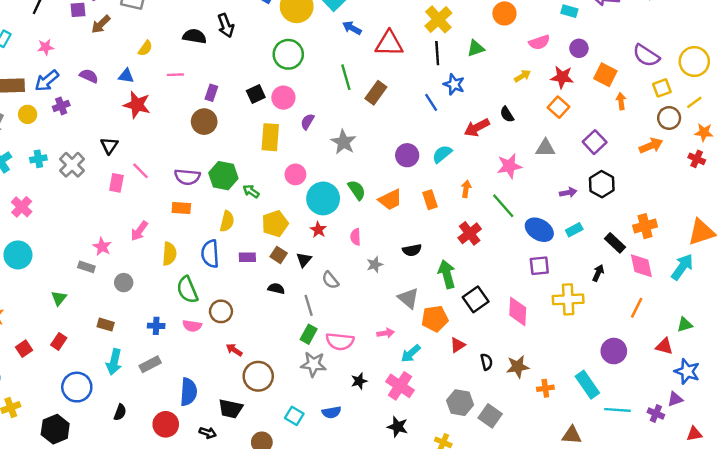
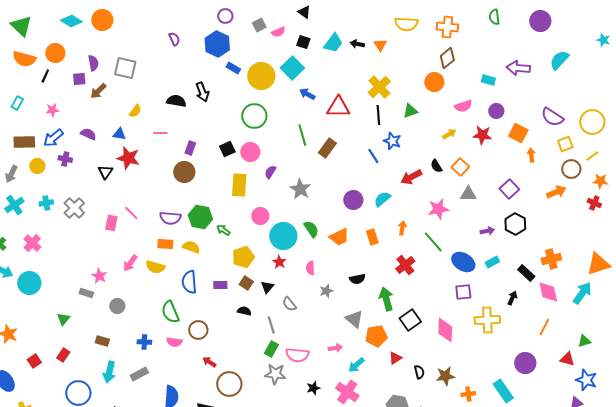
purple cross: (61, 106) -> (65, 159), turned 32
orange square: (559, 107) -> (460, 167), moved
black triangle: (109, 146) -> (105, 172), moved
yellow semicircle: (227, 221) -> (191, 247), moved, turned -84
yellow semicircle: (169, 254) -> (155, 267), moved, turned 102

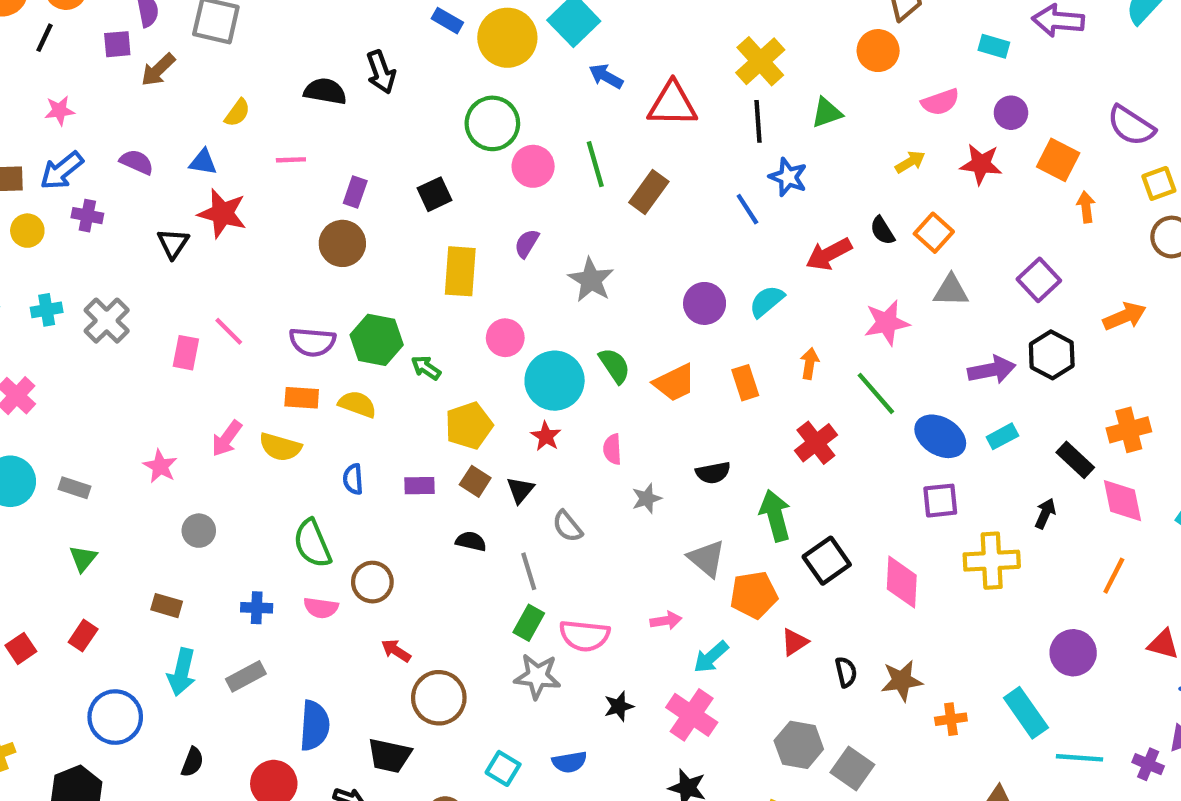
pink circle: (250, 152) -> (533, 166), moved
orange arrow: (556, 192) -> (1125, 316), moved
purple arrow: (487, 231) -> (992, 370), size x1.5
blue semicircle: (189, 282) -> (353, 479), size x0.6
gray rectangle: (86, 293) -> (74, 488), moved

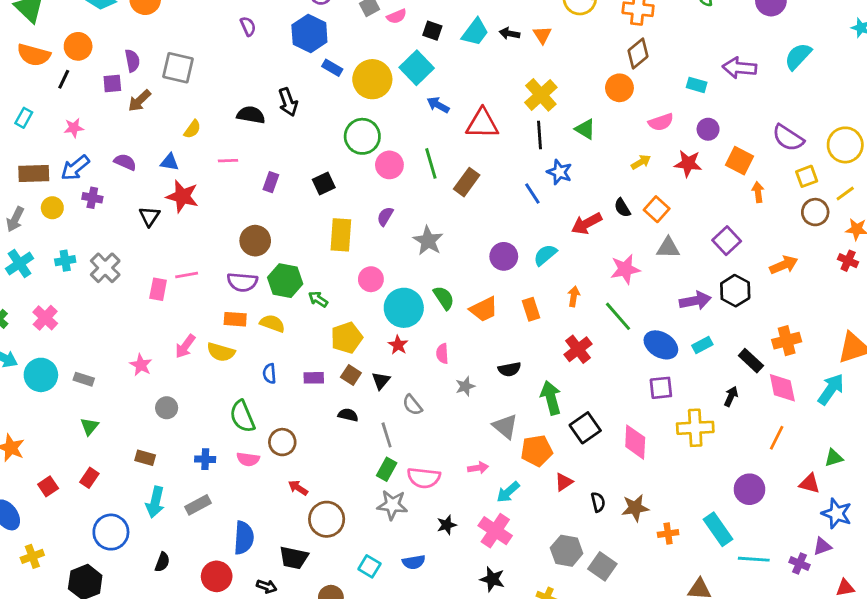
green triangle: (827, 113) -> (585, 129), turned 50
brown circle: (342, 243) -> (255, 241), moved
pink line: (229, 331) -> (187, 275), turned -55

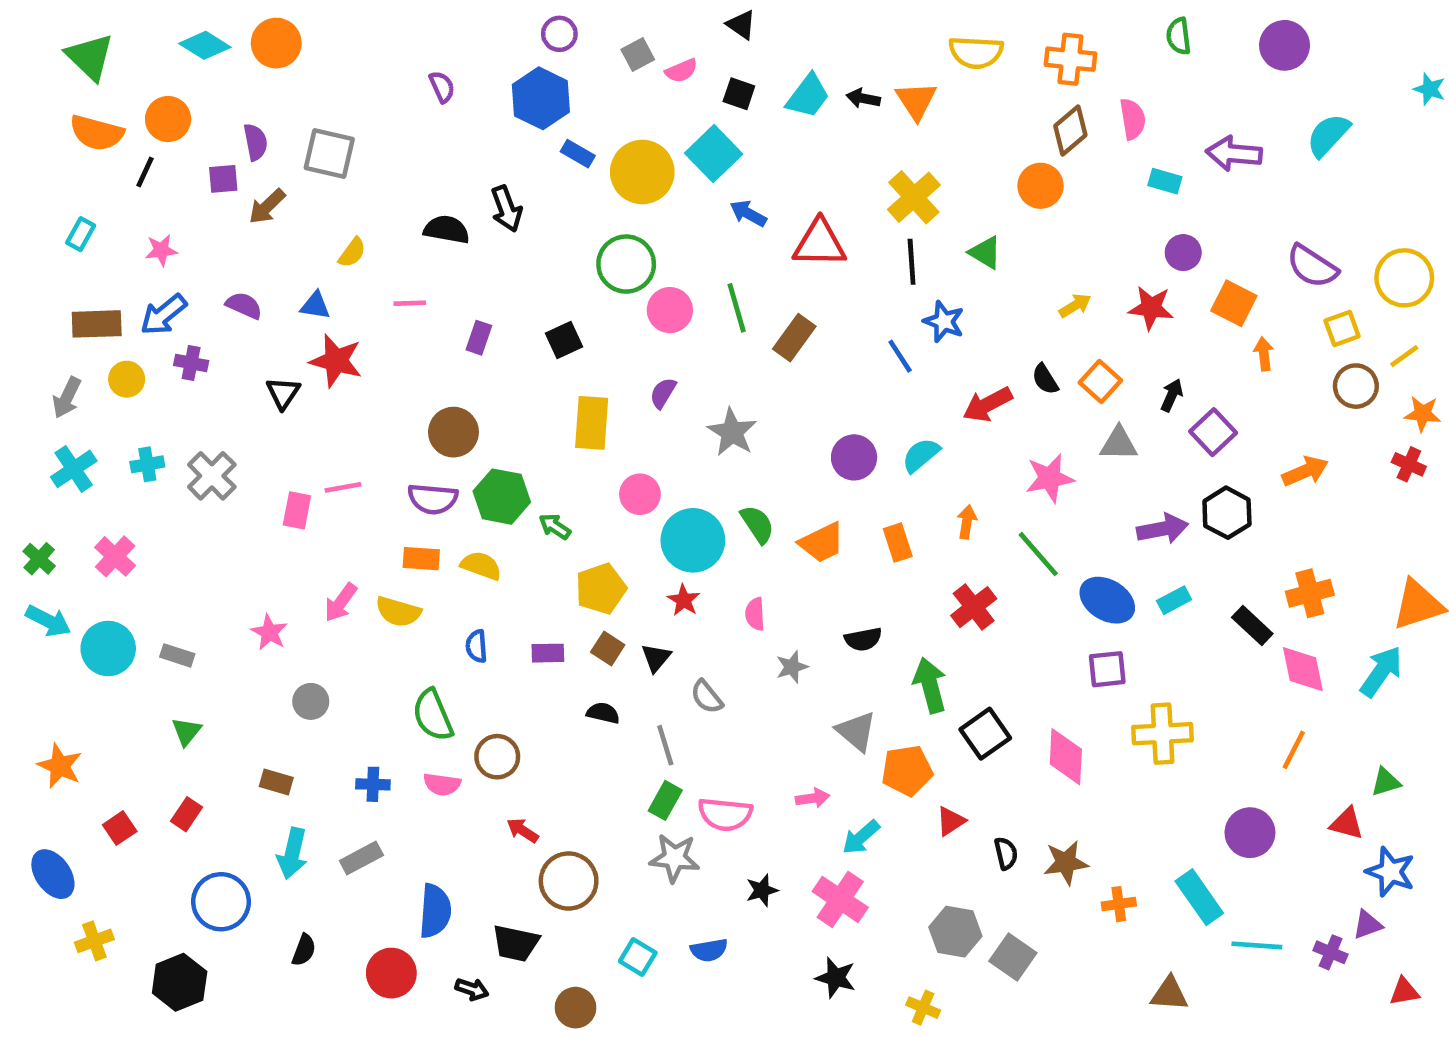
orange triangle: (542, 35) -> (916, 101), size x1.4
pink semicircle: (661, 122) -> (1133, 119), moved, turned -80
black arrow: (731, 396) -> (1172, 395), moved

